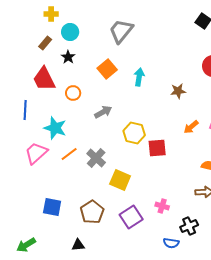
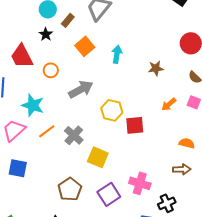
brown rectangle: (45, 43) -> (68, 20), moved
gray arrow: (103, 112) -> (81, 89), size x1.4
pink cross: (162, 206) -> (140, 183), size x1.5
blue square: (52, 207) -> (18, 168), moved

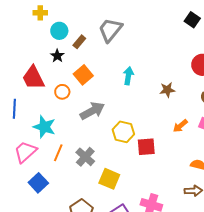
orange square: (85, 46) -> (83, 75), moved
orange line: (47, 131) -> (58, 153), turned -30
blue square: (18, 168) -> (38, 183), moved, turned 36

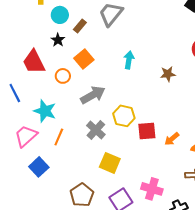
blue line: (14, 109) -> (15, 93), turned -30
orange arrow: (180, 126) -> (172, 139), moved
gray cross: (85, 157) -> (96, 130), moved

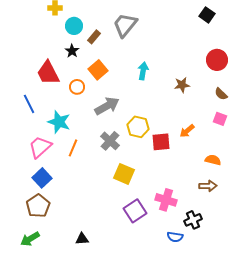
orange arrow: (172, 139) -> (187, 131), moved
blue square: (39, 167) -> (42, 178), moved
brown pentagon: (82, 195) -> (38, 206), moved

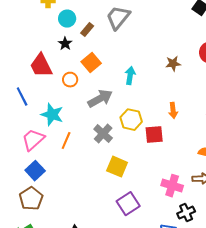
cyan arrow: (143, 71) -> (130, 76), moved
brown star: (182, 85) -> (173, 64), moved
orange arrow: (187, 131) -> (173, 111), moved, turned -56
pink cross: (166, 200) -> (172, 186), moved

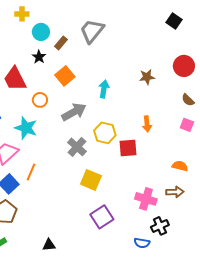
orange circle: (70, 80) -> (40, 100), moved
orange line: (66, 141) -> (31, 172), moved

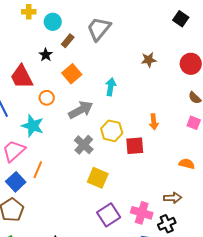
cyan circle: (41, 32) -> (53, 22), moved
brown star: (147, 77) -> (149, 60), moved
brown arrow: (175, 192) -> (173, 198), moved
pink cross: (146, 199) -> (142, 213), moved

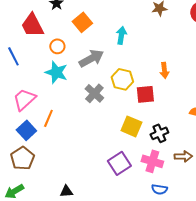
cyan star: (33, 126) -> (56, 72), moved
yellow square: (98, 178) -> (131, 126), moved
brown arrow: (173, 198) -> (183, 156), moved
black cross: (167, 224) -> (159, 133), moved

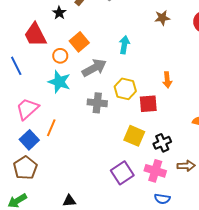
orange square: (82, 22) -> (79, 42), moved
gray cross: (94, 93) -> (97, 103), turned -36

